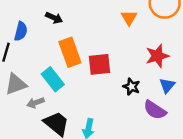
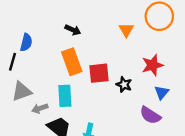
black arrow: (54, 18) -> (73, 30), moved
cyan rectangle: (53, 79) -> (65, 96), moved, turned 35
black star: (131, 87) -> (124, 85), moved

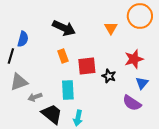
black arrow: (73, 30) -> (64, 28), size x1.6
orange rectangle: (72, 62) -> (63, 56), size x0.6
cyan rectangle: (65, 96) -> (68, 90), moved

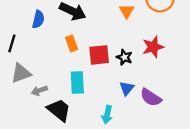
blue semicircle: (23, 39) -> (38, 19), moved
black star: (109, 76) -> (124, 57), moved
blue triangle: (142, 83) -> (127, 88), moved
cyan arrow: (78, 118) -> (107, 115), moved

